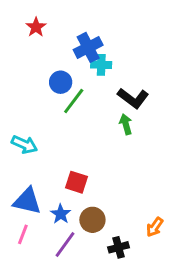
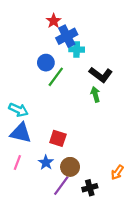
red star: (36, 27) -> (54, 21), moved
blue triangle: (27, 201) -> (21, 133), moved
pink line: (23, 234) -> (17, 162), moved
purple line: (65, 244) -> (61, 186), moved

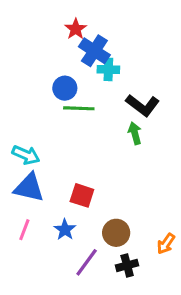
blue cross: (67, 36) -> (94, 51), turned -30
green line: (56, 77) -> (79, 108), turned 55
brown circle: (70, 167) -> (116, 233), moved

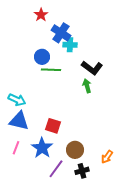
red star: (76, 29) -> (41, 15), moved
blue star: (65, 230) -> (42, 148), size x1.5

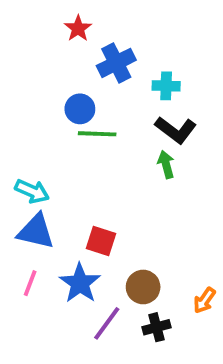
blue cross: (61, 33) -> (116, 63), turned 30
cyan cross: (70, 45) -> (166, 86), moved

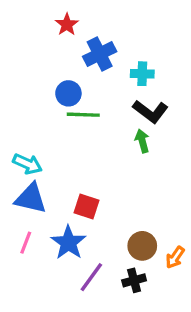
brown circle: (143, 287) -> (142, 246), moved

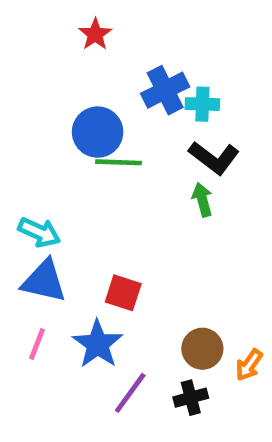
blue cross: (100, 54) -> (165, 90), moved
blue circle: (68, 93) -> (98, 132), size x1.4

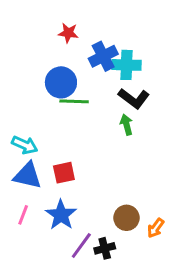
red star: (95, 34) -> (68, 33), moved, turned -30
cyan cross: (202, 104) -> (126, 65), size x1.4
red square: (123, 293) -> (64, 173), moved, turned -30
black cross: (191, 398) -> (105, 248), moved

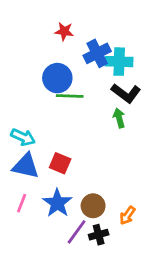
red square: (64, 173) -> (60, 163), turned 35
brown circle: (126, 218) -> (93, 206), moved
orange arrow: (156, 228) -> (127, 215), moved

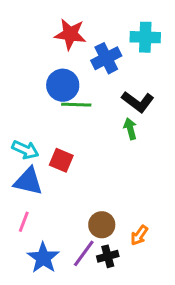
red star: (64, 31) -> (70, 34), size x1.5
cyan cross: (119, 62) -> (145, 37), moved
red square: (60, 163) -> (61, 160), moved
blue star: (57, 203) -> (43, 258), moved

